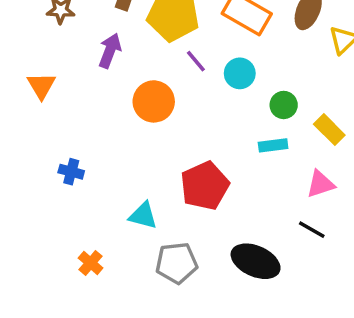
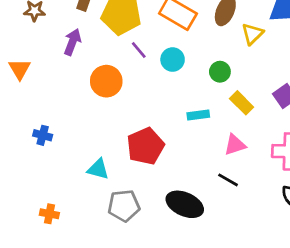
green circle: (284, 105) -> (220, 72), moved
orange cross: (91, 263) -> (49, 214), moved, turned -30

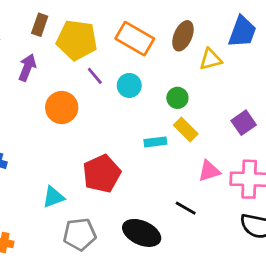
yellow triangle: (252, 34) -> (211, 59), turned 30
yellow rectangle: (242, 103) -> (186, 130), moved
pink triangle: (235, 145) -> (209, 171), moved
cyan triangle: (98, 169) -> (53, 197), turned -35

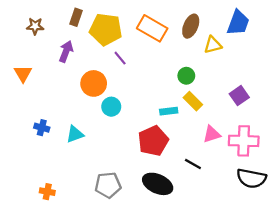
cyan circle: (129, 85) -> (111, 107), moved
red pentagon: (102, 174) -> (153, 141), moved
cyan triangle: (53, 197) -> (75, 134), moved

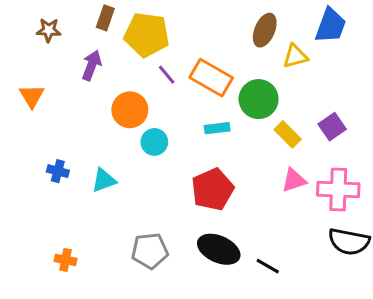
orange rectangle: (152, 28) -> (211, 78), moved
green circle: (186, 76) -> (259, 99), size x1.6
yellow rectangle: (193, 101) -> (288, 134), moved
cyan rectangle: (169, 111) -> (217, 128), moved
black line: (193, 164) -> (268, 266), moved

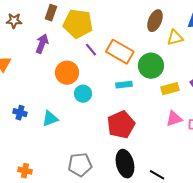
yellow rectangle: (288, 134) -> (170, 89), turned -60
black ellipse: (219, 249) -> (125, 164), turned 52

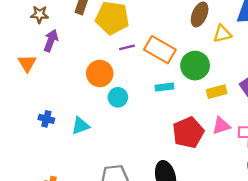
purple arrow: (42, 44) -> (51, 41), moved
purple line: (91, 50) -> (127, 47), turned -64
red pentagon: (121, 125) -> (188, 132), moved

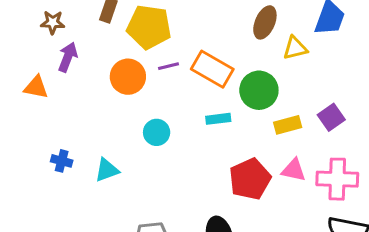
orange triangle: (27, 63) -> (36, 87), turned -48
orange circle: (100, 73) -> (128, 77), moved
pink triangle: (221, 126) -> (294, 170), turned 30

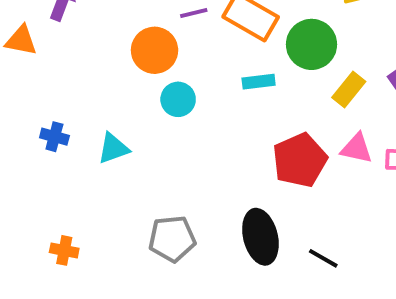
orange circle: (128, 77) -> (155, 50), moved
yellow rectangle: (288, 125) -> (349, 90), turned -36

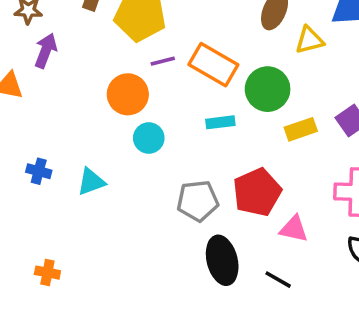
yellow rectangle: (349, 90) -> (301, 129), turned 32
pink triangle: (357, 148) -> (294, 229), moved
gray pentagon: (172, 239) -> (198, 201), moved

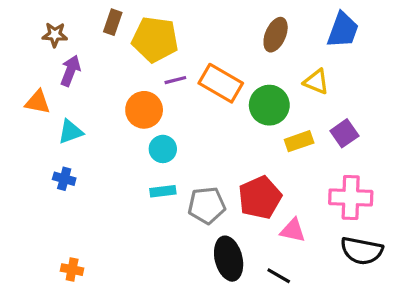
yellow triangle: (309, 40) -> (316, 82), moved, turned 36
cyan rectangle: (220, 122) -> (163, 191), moved
cyan triangle: (91, 182) -> (70, 132), moved

